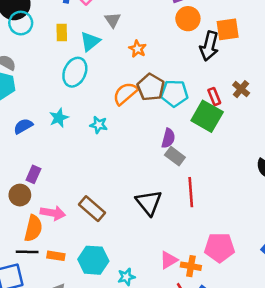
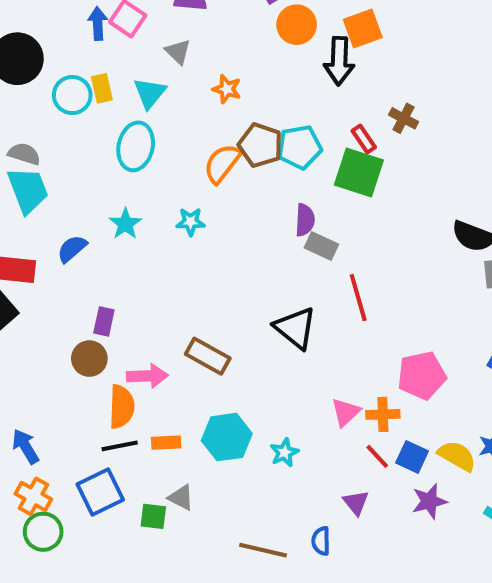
cyan circle: (21, 23) -> (72, 95), moved

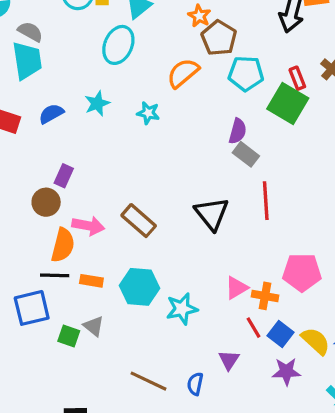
brown pentagon: (260, 145) -> (219, 38), moved
cyan star: (284, 453) -> (182, 309), size x1.4

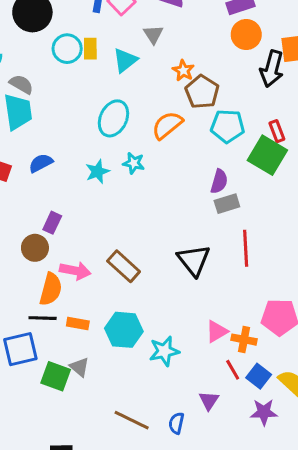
cyan ellipse: (118, 45) -> (113, 118), moved
cyan star: (97, 103) -> (97, 172), moved
gray rectangle: (246, 154) -> (227, 204), turned -55
green square: (69, 336) -> (56, 376), size x1.4

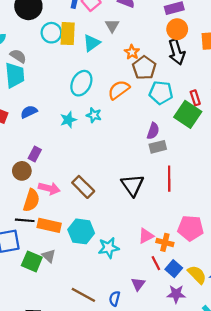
yellow rectangle: (90, 49) -> (68, 34), size x1.5
black arrow: (272, 69) -> (177, 52), moved, turned -35
orange rectangle: (78, 324) -> (49, 225), size x1.5

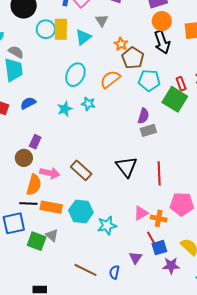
red line: (169, 179) -> (159, 173), moved
blue square: (174, 269) -> (159, 248), moved, turned 35

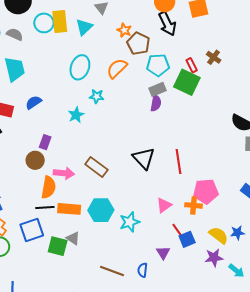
gray semicircle: (16, 52) -> (15, 34), moved
cyan star: (65, 109) -> (76, 115), moved
gray rectangle: (148, 130) -> (158, 89), moved
orange cross: (159, 218) -> (193, 205), moved
purple star: (171, 266) -> (214, 258), moved

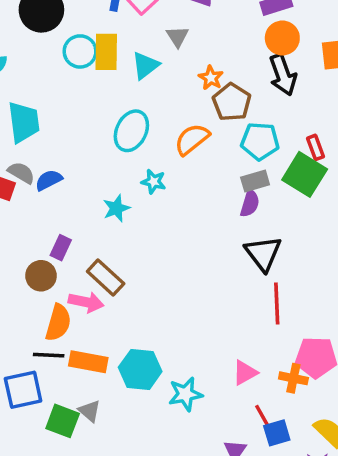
gray semicircle: (15, 34) -> (21, 173), moved
black triangle: (144, 158) -> (263, 253), moved
brown rectangle: (96, 167) -> (106, 277), moved

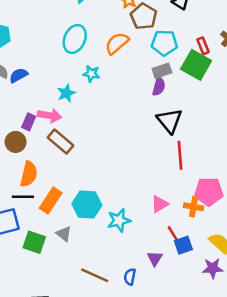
pink arrow: (86, 302) -> (50, 116), moved
orange rectangle: (88, 362) -> (51, 201), turned -65
gray triangle: (90, 411) -> (64, 234), moved

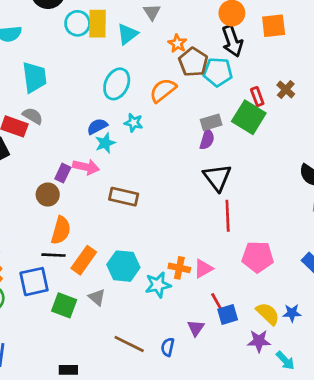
cyan pentagon: (164, 43) -> (218, 72), moved
blue semicircle: (18, 75) -> (97, 126), moved
brown rectangle: (61, 141) -> (124, 197), moved, turned -30
orange cross: (194, 207) -> (179, 268), moved

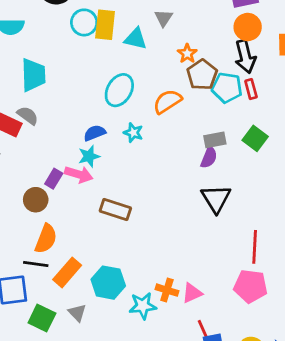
cyan triangle: (127, 34) -> (136, 39), turned 45
red rectangle: (257, 97) -> (251, 89), moved
green square: (249, 117) -> (255, 138), size x0.7
cyan star: (105, 143) -> (89, 156), moved
red line: (228, 216) -> (255, 247), moved

